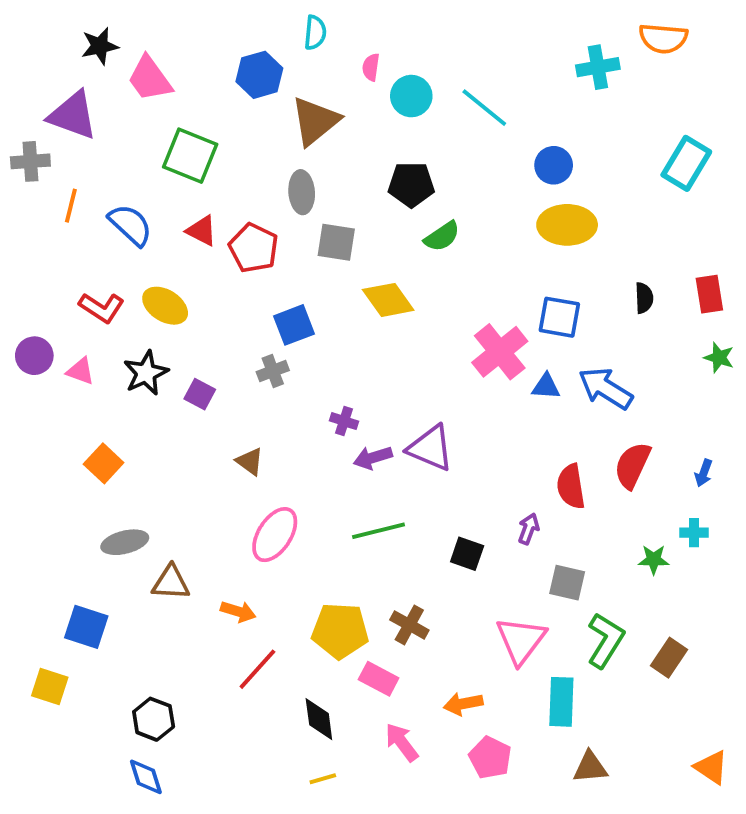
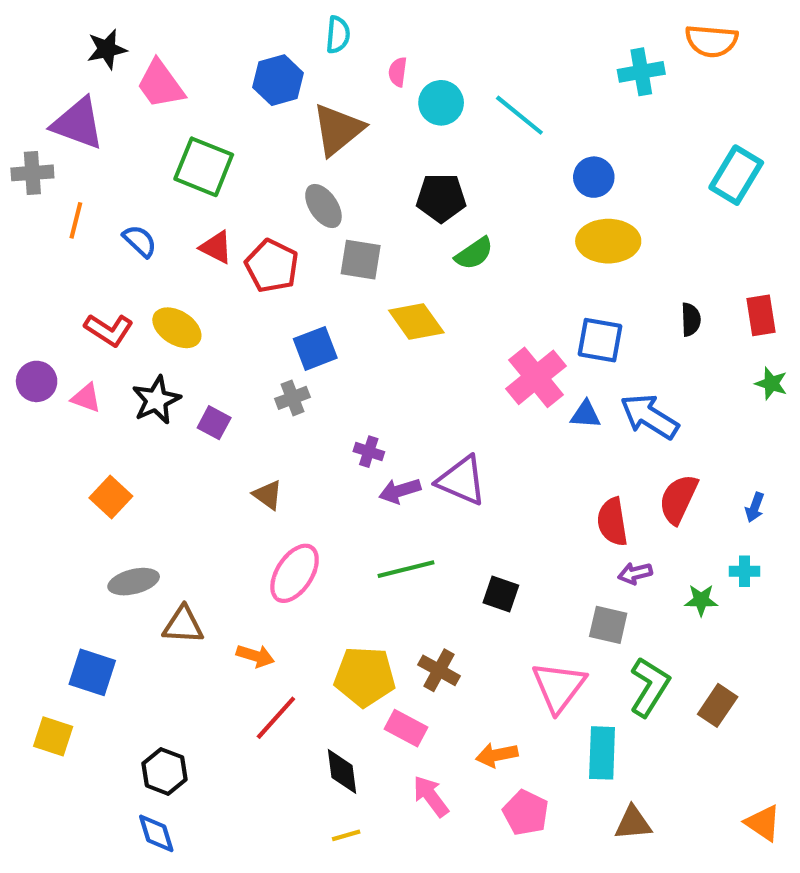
gray ellipse: (302, 192) -> (323, 206), turned -30
blue semicircle: (130, 225) -> (140, 241), size x0.7
purple arrow: (529, 529) -> (635, 573), moved, turned -124

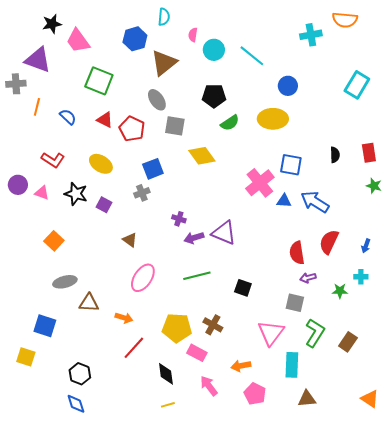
yellow ellipse: (608, 241) -> (273, 119), moved
yellow ellipse: (177, 328) -> (101, 164), moved
black star: (156, 400) -> (76, 194), turned -30

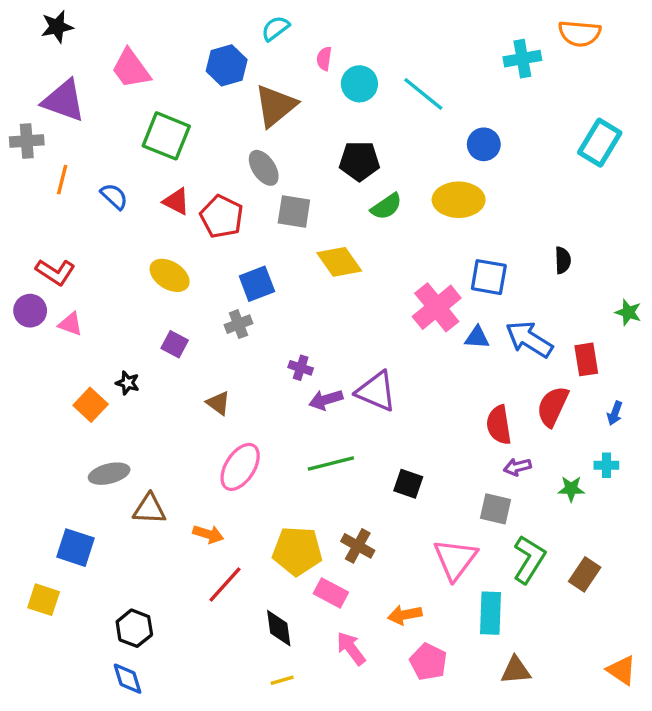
cyan semicircle: (164, 17) -> (275, 28), turned -132
black star: (52, 24) -> (57, 27), moved
red rectangle: (369, 153) -> (586, 359), moved
red L-shape: (53, 160) -> (55, 272), moved
black star: (76, 194) -> (128, 383), moved, size x0.6

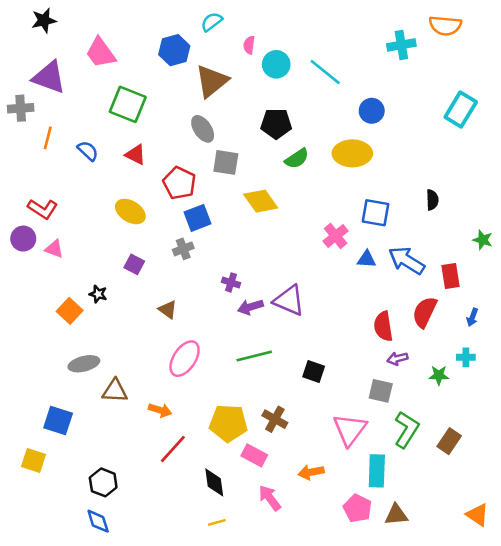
red pentagon: (222, 217) -> (179, 183), moved
pink cross: (437, 307) -> (336, 236), size x0.7
pink pentagon: (428, 662) -> (357, 508), moved

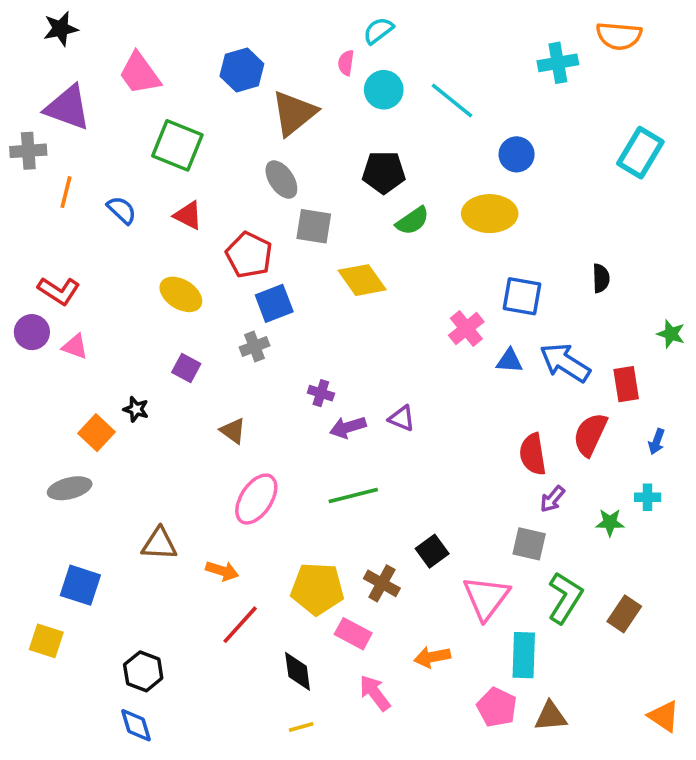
cyan semicircle: (212, 22) -> (378, 31), moved
purple triangle: (289, 301) -> (402, 418), size x0.6
purple arrow: (397, 359) -> (552, 499), turned -36
gray ellipse: (84, 364) -> (70, 488), moved
black square: (314, 371) -> (432, 551), moved, turned 35

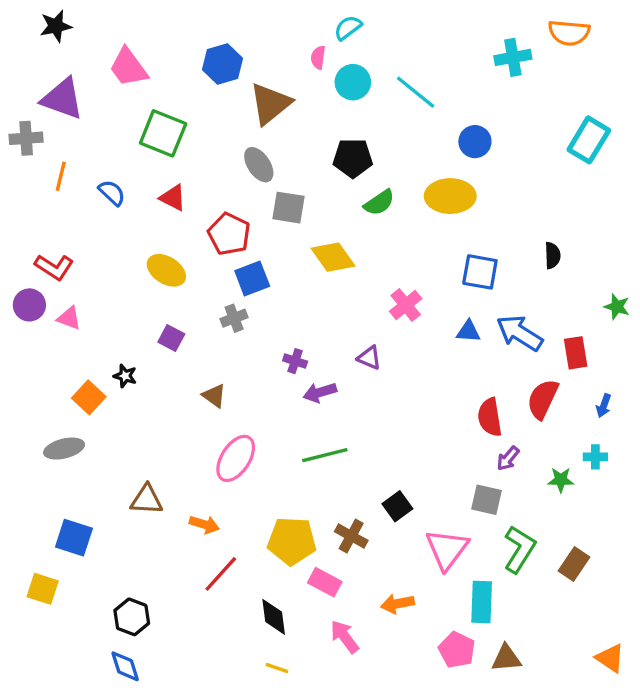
pink cross: (466, 328) -> (406, 305), moved
purple triangle: (402, 418) -> (369, 358), moved
yellow line: (301, 727) -> (277, 668), turned 35

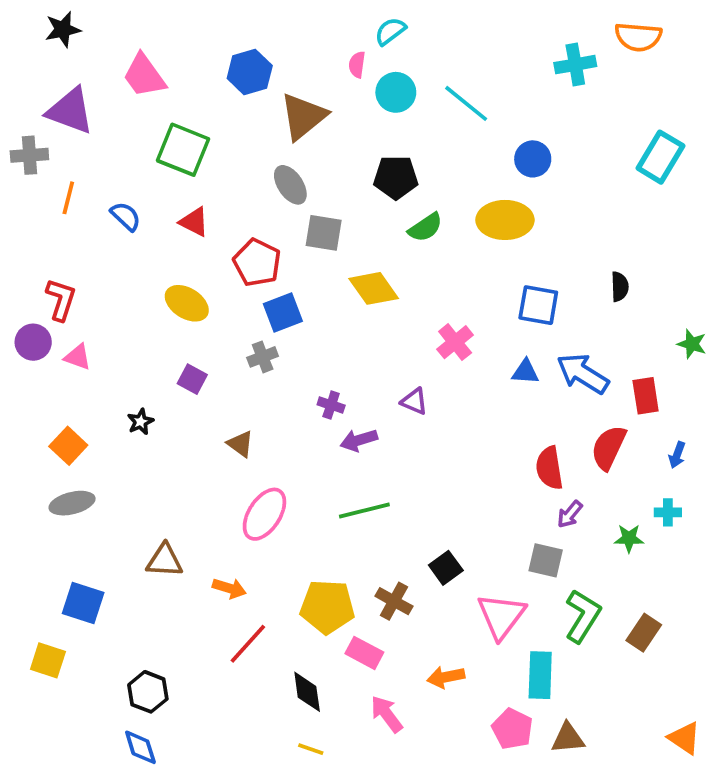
red L-shape: (54, 267) -> (61, 300), turned -105
black star: (125, 376) -> (140, 422), turned 30
orange square: (89, 397) -> (68, 446), moved

